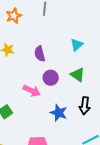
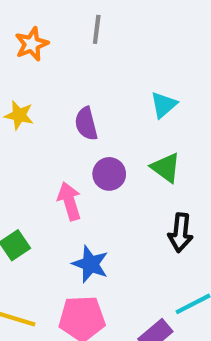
pink arrow: (32, 91) -> (69, 201), turned -132
blue star: (59, 113) -> (90, 264), moved

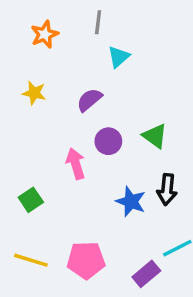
cyan triangle: (164, 105) -> (119, 57), moved
purple semicircle: (86, 124) -> (89, 100), turned 64
blue star: (90, 264) -> (131, 202), moved

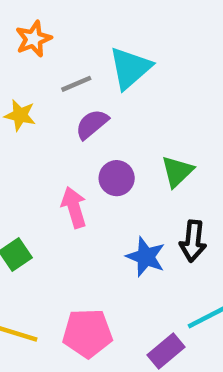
gray line: (98, 22) -> (76, 84), moved, turned 60
cyan triangle: (119, 57) -> (130, 68), size x1.5
green triangle: (155, 136) -> (177, 171), turned 40

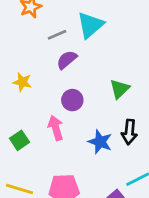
yellow star: (20, 115) -> (22, 82), moved
purple circle: (117, 178) -> (72, 100), moved
pink arrow: (74, 207) -> (56, 128), moved

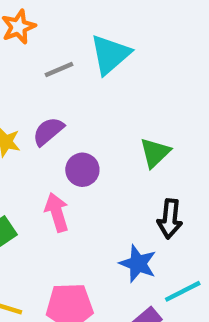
purple semicircle: (67, 60) -> (48, 131), moved
blue star: (100, 142) -> (138, 264), moved

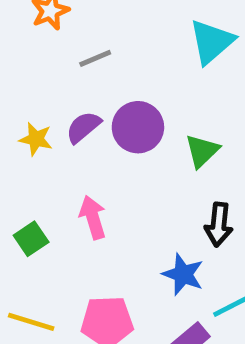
cyan triangle: (110, 55) -> (212, 42), moved
purple circle: (82, 170) -> (138, 127), moved, size x1.4

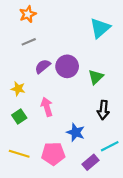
gray line: (95, 58) -> (29, 42), moved
yellow star: (36, 139) -> (18, 89), moved
blue star: (183, 274) -> (76, 132), moved

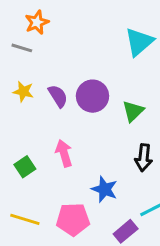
gray line: (29, 42) -> (22, 48), moved, turned 40
purple semicircle: (43, 66) -> (58, 96), turned 98
yellow star: (18, 89) -> (23, 92), moved

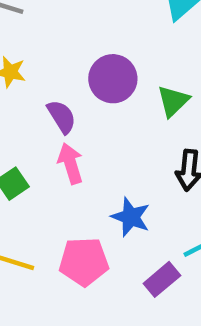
purple semicircle: (58, 96) -> (62, 117), moved

